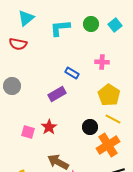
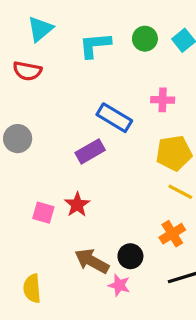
blue rectangle: (72, 73) -> (114, 118), size x1.5
yellow pentagon: (109, 95) -> (174, 153), turned 30
black circle: (90, 127) -> (130, 256), moved
orange cross: (108, 145) -> (172, 234), size x0.7

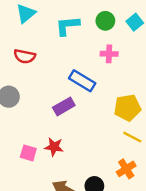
red semicircle: (27, 71) -> (25, 56), moved
pink cross: (163, 100) -> (109, 54), moved
red star: (77, 205) -> (54, 147), turned -30

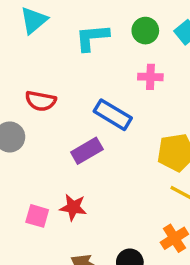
red semicircle: (25, 56) -> (41, 101), moved

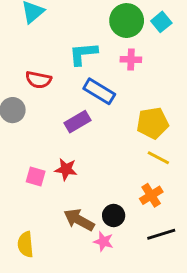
green circle: (145, 31) -> (127, 21), size x1.5
cyan L-shape: (92, 37) -> (83, 54), moved

